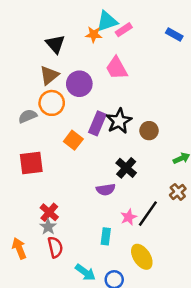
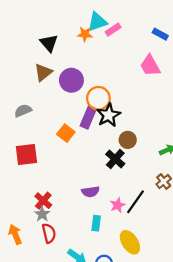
pink trapezoid: (117, 68) -> (150, 66), moved
orange circle: (52, 103) -> (98, 98), moved
brown circle: (149, 131) -> (128, 140), moved
purple semicircle: (106, 189) -> (91, 192), moved

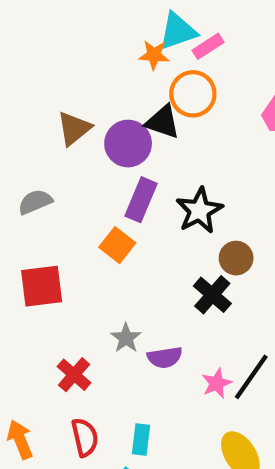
black triangle: (49, 43) -> (163, 122), moved, turned -30
orange circle: (98, 98) -> (193, 94), moved
purple rectangle: (88, 117) -> (141, 200), moved
gray star: (42, 214) -> (126, 338), moved
cyan rectangle: (96, 223) -> (141, 440), moved

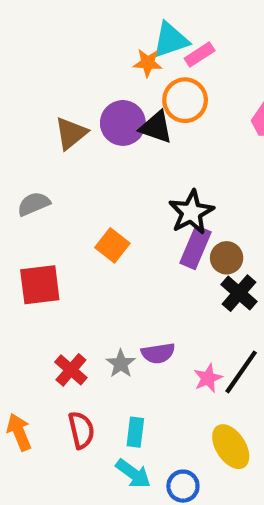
purple circle: (128, 144) -> (123, 123), moved
purple rectangle: (141, 200) -> (195, 247), moved
black cross: (212, 295) -> (239, 293), moved
gray star: (126, 338) -> (121, 364), moved

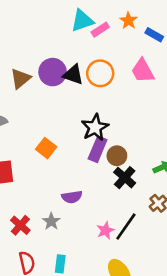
orange star: (148, 63) -> (128, 21), moved, turned 30
orange circle: (185, 100) -> (100, 73), moved
purple semicircle: (158, 353) -> (72, 197), moved

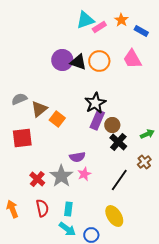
brown triangle: (20, 79) -> (39, 109), moved
gray star: (51, 221) -> (61, 176), size x1.6
pink star: (105, 230) -> (84, 174), moved

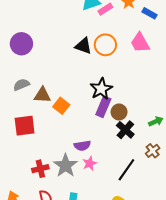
purple circle: (62, 60) -> (21, 44), moved
brown triangle: (39, 109) -> (42, 95), turned 42
red cross: (37, 179) -> (40, 169), turned 35

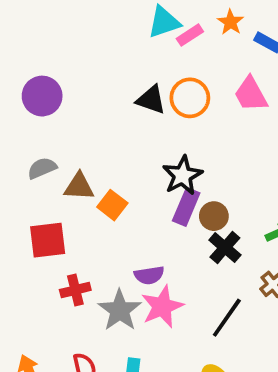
pink star: (90, 163) -> (162, 307), size x1.6
red cross: (40, 169) -> (75, 290), moved

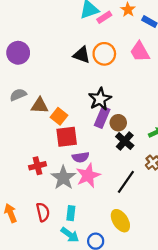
red square: (48, 240) -> (67, 137), moved

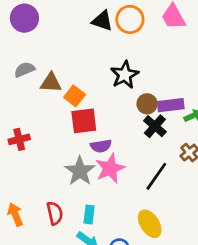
purple rectangle: (102, 117) -> (171, 105), moved, turned 60
red cross: (38, 166) -> (19, 139), moved

